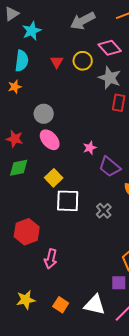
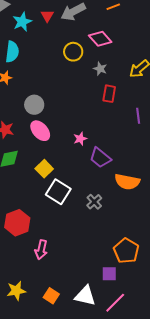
red triangle: (57, 62) -> (47, 16), moved
gray star: (110, 78) -> (100, 69), size x0.6
white square: (68, 201) -> (58, 192), turned 30

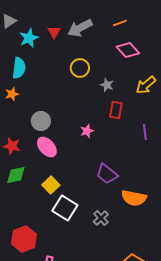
pink diamond: (100, 39) -> (128, 50), moved
pink star: (80, 139) -> (87, 131), moved

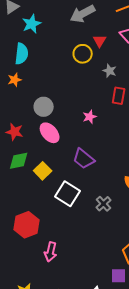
red triangle: (54, 32) -> (100, 41), moved
purple trapezoid: (107, 174) -> (84, 159), moved
yellow square: (51, 185) -> (43, 171), moved

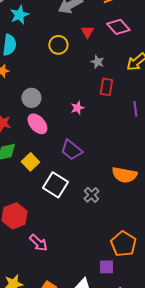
yellow circle: (83, 54) -> (58, 45), moved
pink arrow: (51, 252) -> (38, 243), turned -60

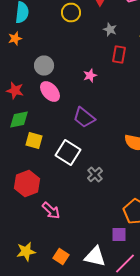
yellow square: (30, 162) -> (34, 140), moved, turned -30
gray cross: (91, 195) -> (95, 174), moved

